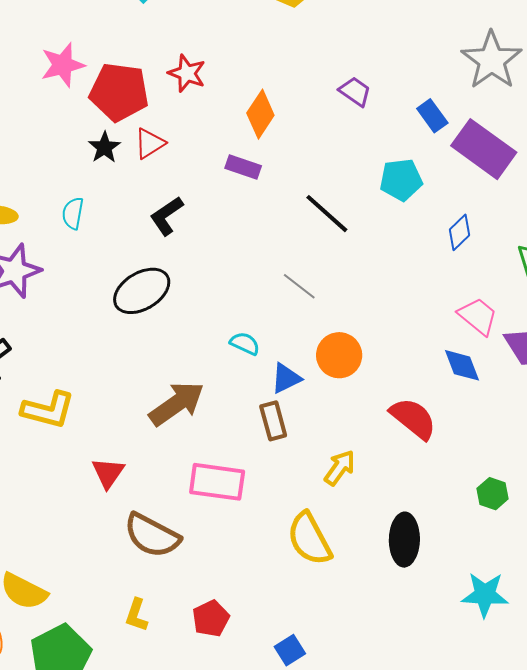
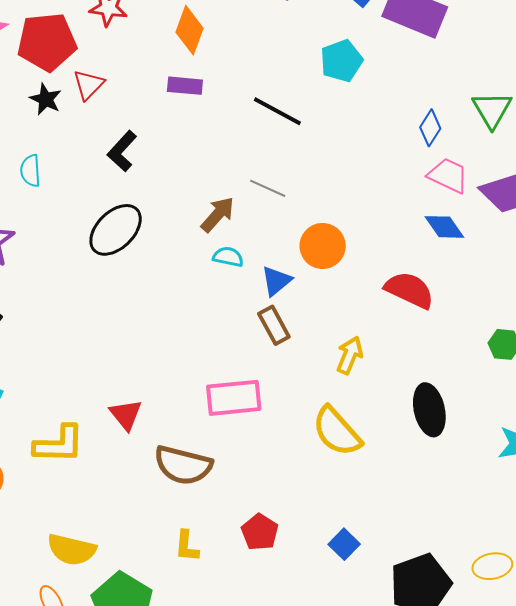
blue diamond: (460, 232) -> (430, 128), moved
brown arrow: (177, 404) -> (218, 214), moved, size x0.7
yellow L-shape: (48, 410) -> (59, 444), moved

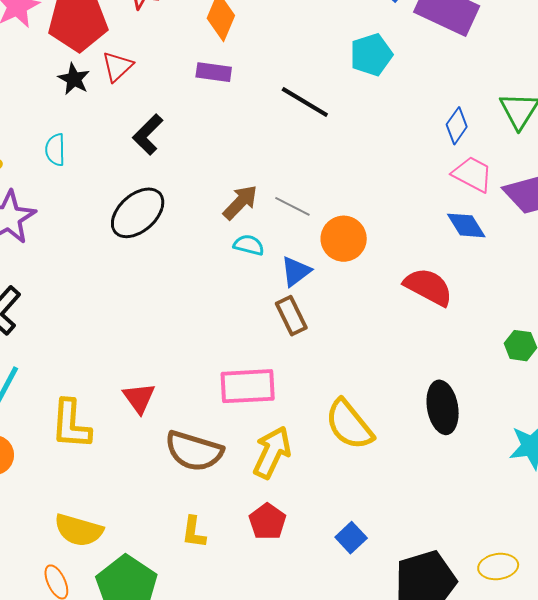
gray line: (268, 188) -> (292, 206), moved
yellow arrow: (350, 355) -> (272, 452), moved, size x1.4
yellow L-shape: (59, 444) -> (71, 424), turned 90

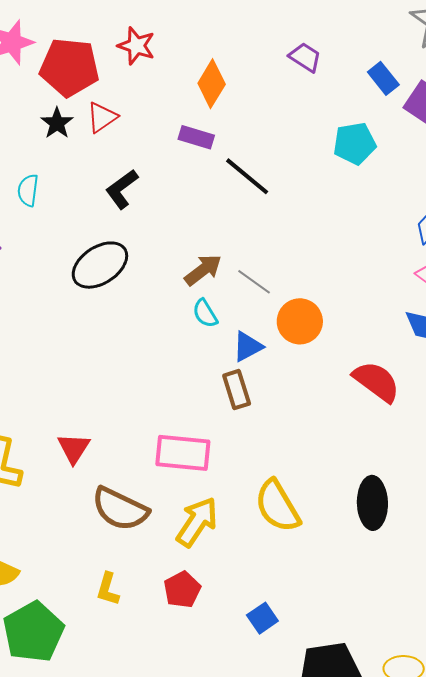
black line: (305, 102) -> (247, 176), moved
cyan semicircle: (249, 245) -> (205, 313), turned -144

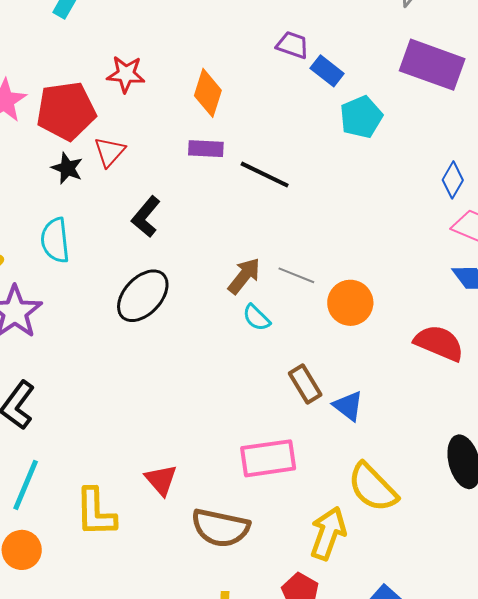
blue rectangle: (383, 78) -> (327, 71), moved
cyan semicircle: (28, 190) -> (55, 240), size x1.4
blue triangle: (248, 347) -> (348, 406), moved, turned -40
yellow arrow: (197, 522) -> (328, 533), moved

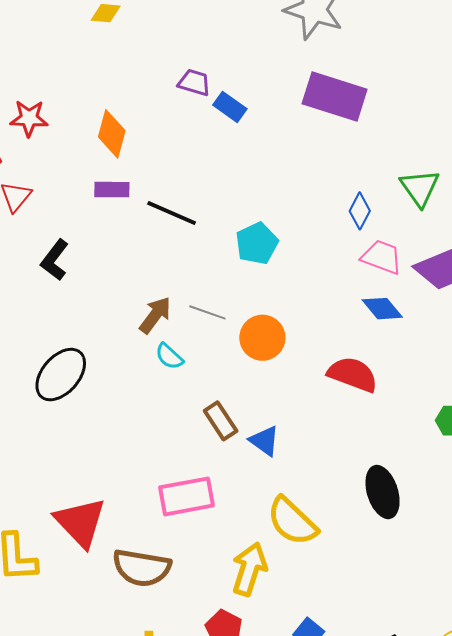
cyan pentagon: (361, 117) -> (257, 243), moved
black ellipse: (143, 296) -> (61, 375), moved
red triangle: (161, 480) -> (80, 522), size x1.6

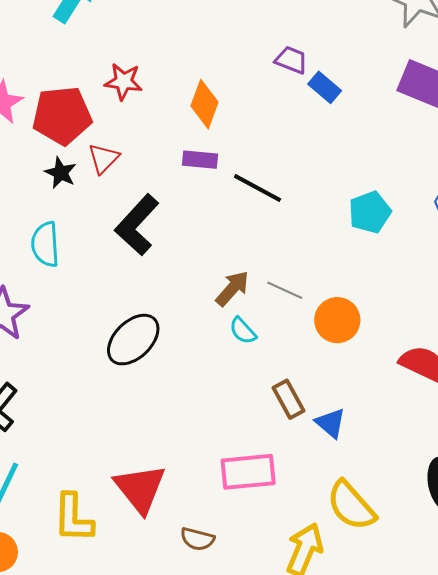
cyan pentagon: (257, 243) -> (370, 212), moved
black L-shape: (55, 260) -> (137, 225), size x1.5
brown semicircle: (142, 568) -> (197, 539), size x0.6

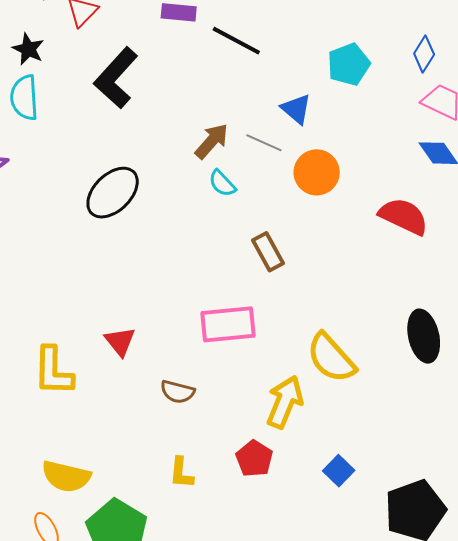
black star: (61, 173) -> (28, 49), moved
blue triangle: (331, 423) -> (296, 109), moved
red triangle: (140, 488) -> (120, 341), size x0.6

